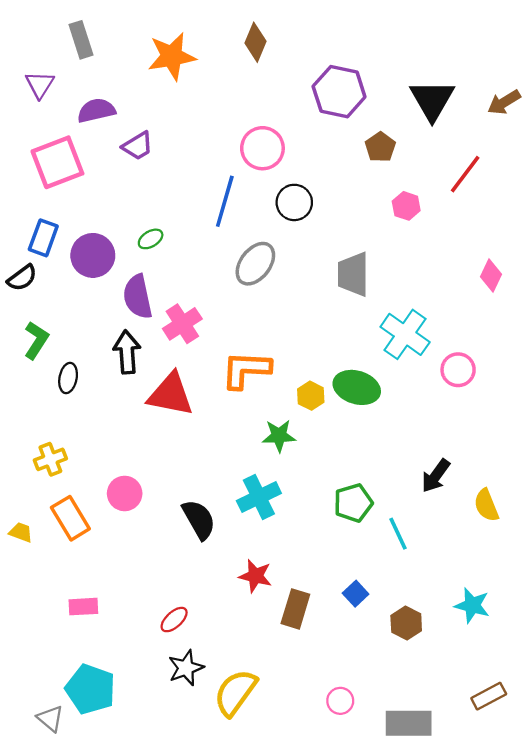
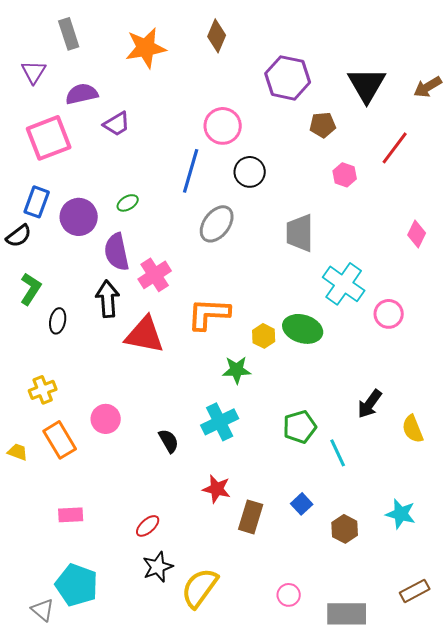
brown pentagon: (380, 147) -> (323, 125), turned 30
black semicircle: (199, 519) -> (169, 441), size x0.7

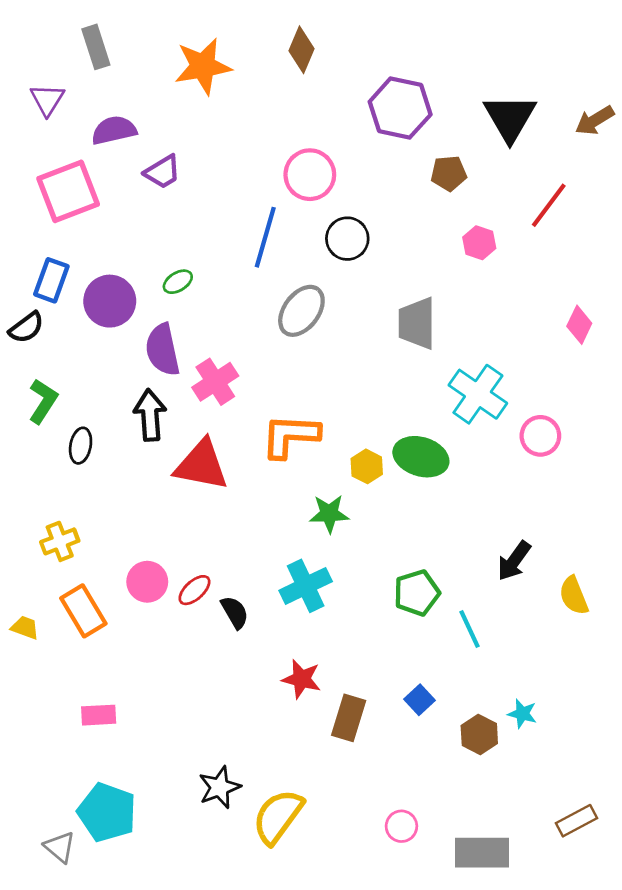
cyan star: (401, 514) -> (522, 714), moved, size x0.7
red ellipse: (148, 526) -> (194, 590), moved

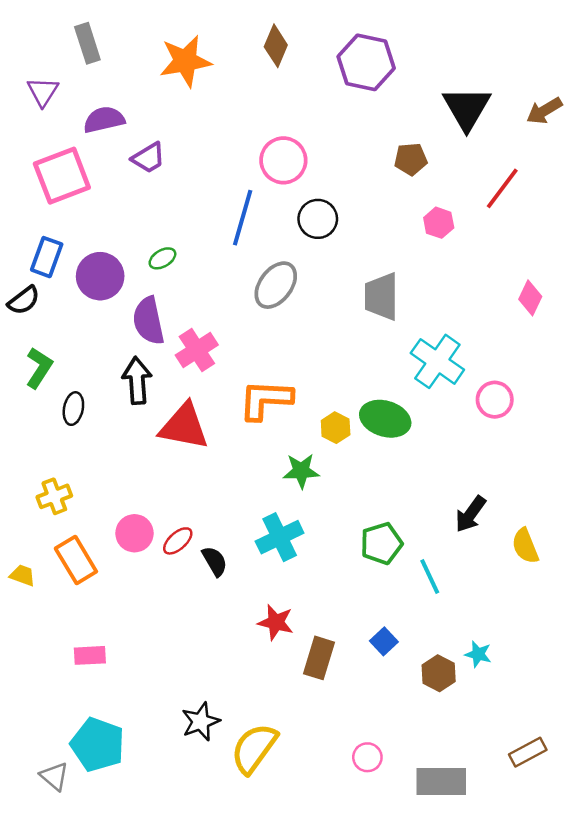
purple hexagon: (400, 108) -> (366, 62), moved

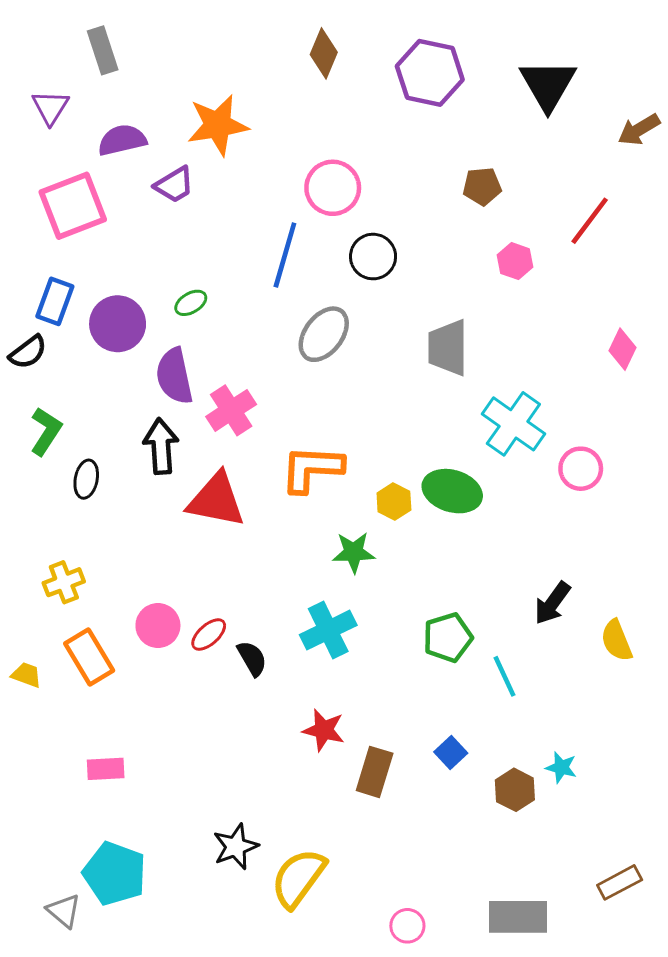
orange star: (185, 61) -> (218, 125), moved
black triangle: (467, 108) -> (548, 85), moved
pink circle: (367, 757) -> (407, 926), moved

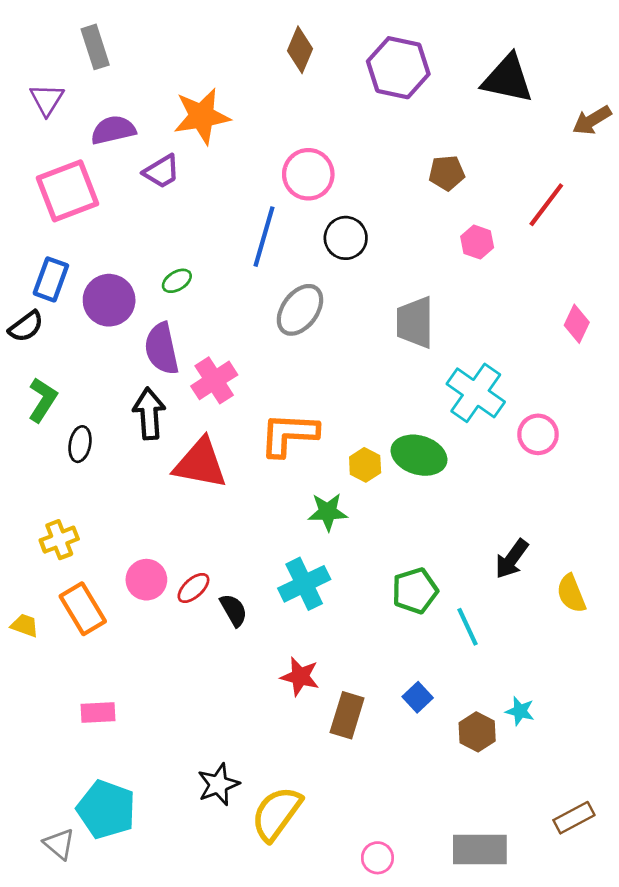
black triangle: (548, 85) -> (508, 79), turned -48

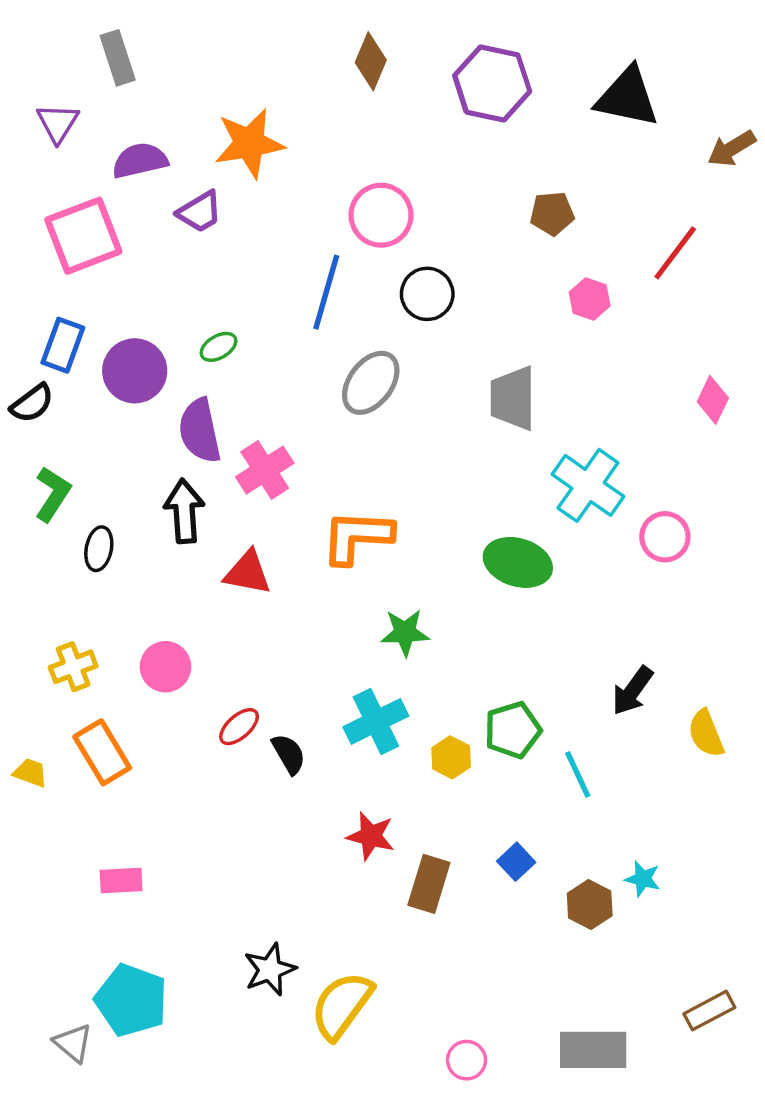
red triangle: (200, 463) -> (248, 573), size x0.7
yellow hexagon: (365, 465) -> (451, 757), moved
pink circle: (146, 580) -> (166, 667), moved

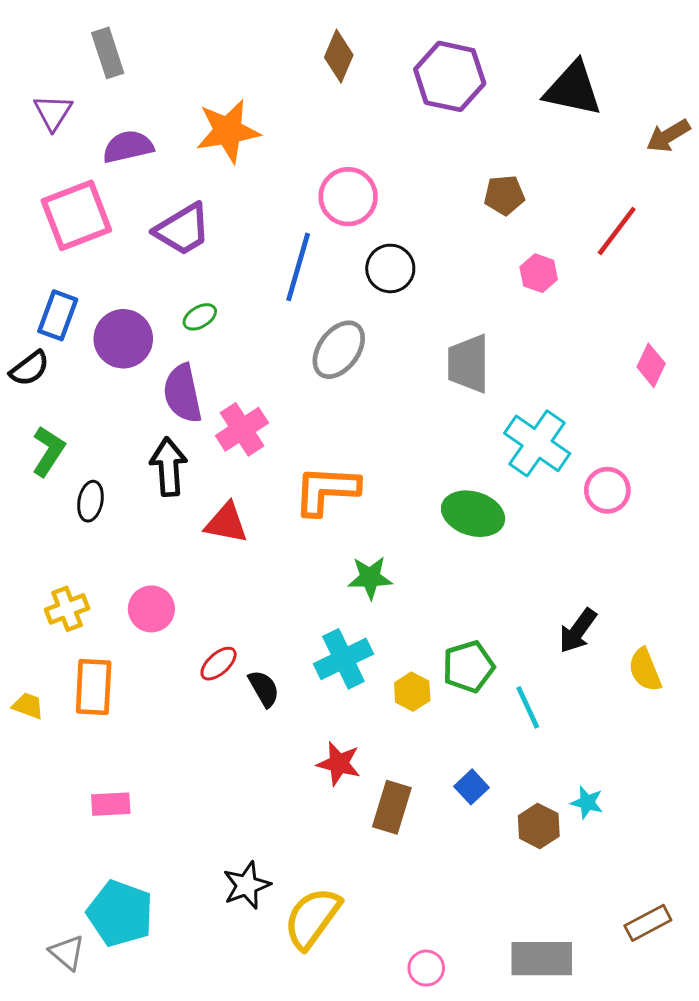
purple trapezoid: (200, 212) -> (183, 229), moved, size x1.4
orange rectangle: (102, 752) -> (94, 687), turned 34

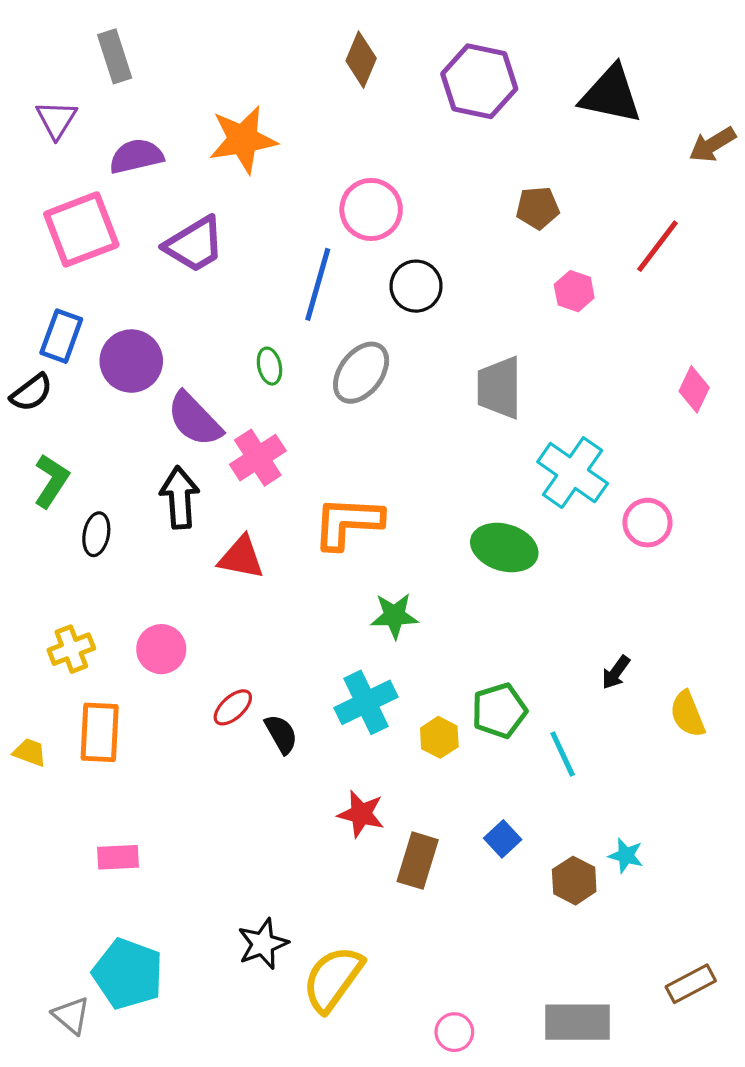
green ellipse: (200, 317) -> (269, 366), moved, turned -72
purple semicircle: (183, 393) -> (195, 419), turned -32
black arrow: (578, 631) -> (616, 672), size x0.7

